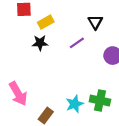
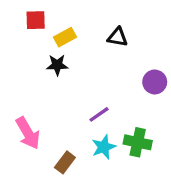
black triangle: (95, 22) -> (118, 37), moved, turned -49
purple line: (77, 43) -> (99, 114), moved

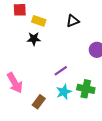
yellow rectangle: (65, 37) -> (39, 21), turned 48
black triangle: (118, 37) -> (73, 21), turned -32

